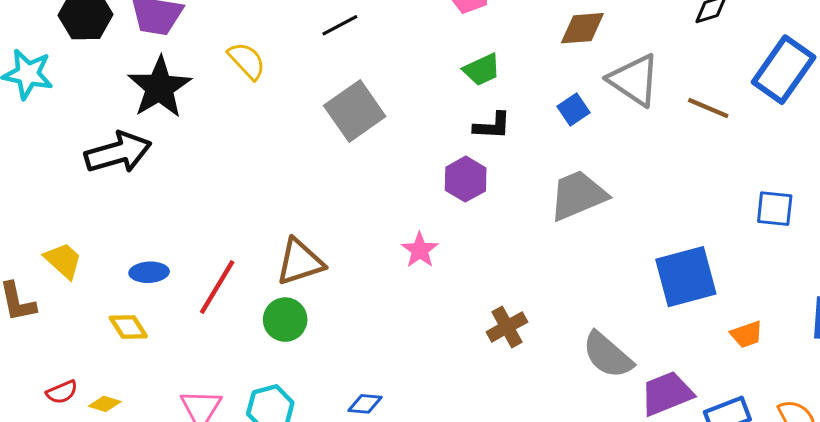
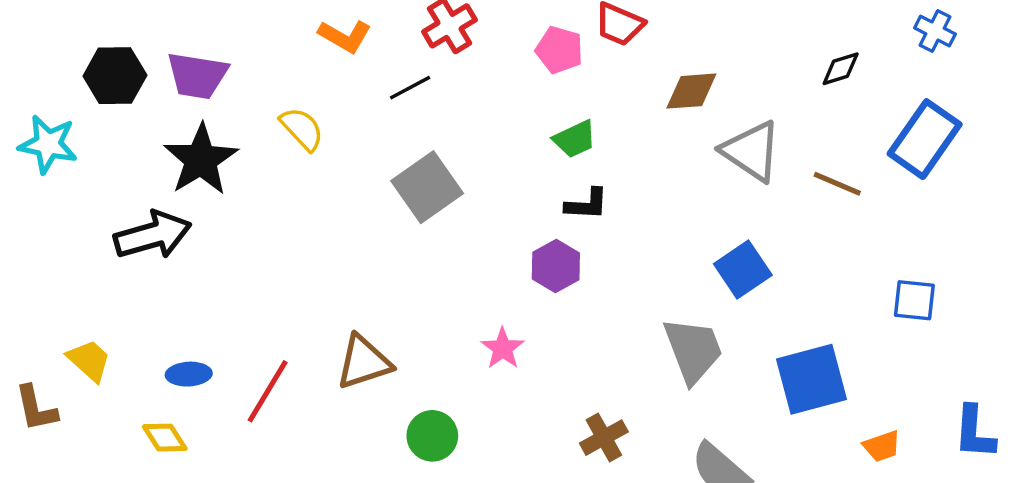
blue square: (574, 110) -> (743, 269), moved, size x1.5
gray trapezoid: (578, 195) -> (693, 350), moved, turned 92
green circle: (285, 320) -> (432, 436), moved

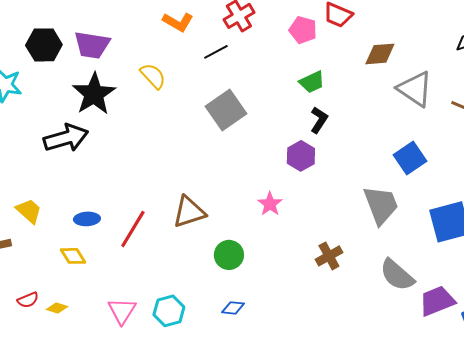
black L-shape: (587, 204) -> (319, 120), turned -60

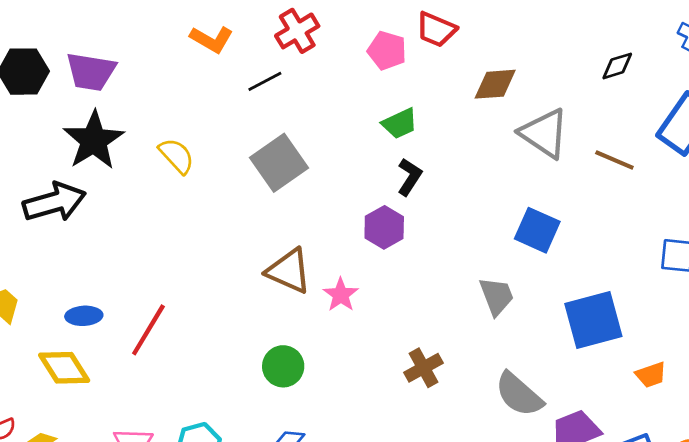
yellow semicircle: (153, 76) -> (176, 156), moved
blue square: (410, 158) -> (537, 230), turned -32
gray trapezoid: (381, 205) -> (497, 296), size x0.7
brown triangle: (189, 212) -> (289, 271), moved, turned 42
yellow diamond: (73, 256) -> (64, 368), size x1.4

